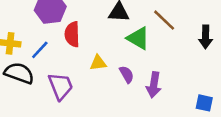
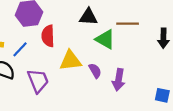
brown line: (164, 20) -> (128, 24), turned -45
yellow triangle: (98, 63) -> (70, 61), size x1.5

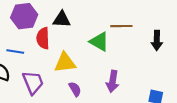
black triangle: (88, 17) -> (62, 19), moved
blue line: (20, 49) -> (15, 52), turned 56
purple semicircle: (95, 71) -> (75, 89), moved

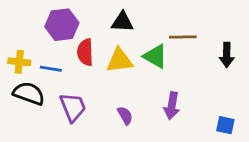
black triangle: (62, 19) -> (122, 22), moved
yellow triangle: (65, 63) -> (120, 60), moved

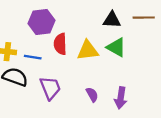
black triangle: (122, 22) -> (112, 20), moved
brown line: (183, 37) -> (144, 18), moved
purple arrow: (172, 106) -> (121, 98), moved

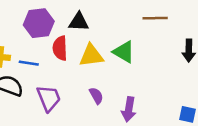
black triangle: (112, 20) -> (79, 22), moved
purple semicircle: (92, 95) -> (96, 96), moved

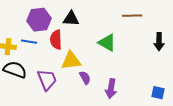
yellow triangle: (91, 56) -> (71, 61), moved
blue line: (29, 63) -> (29, 42), moved

